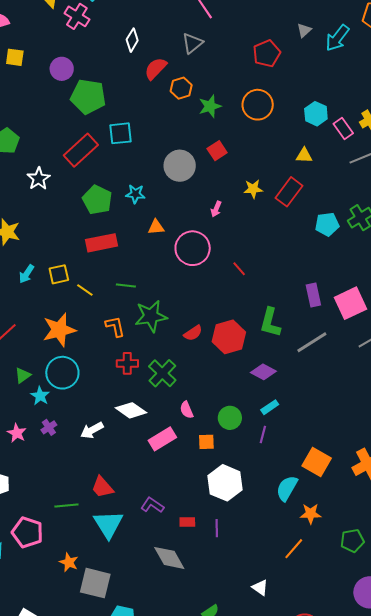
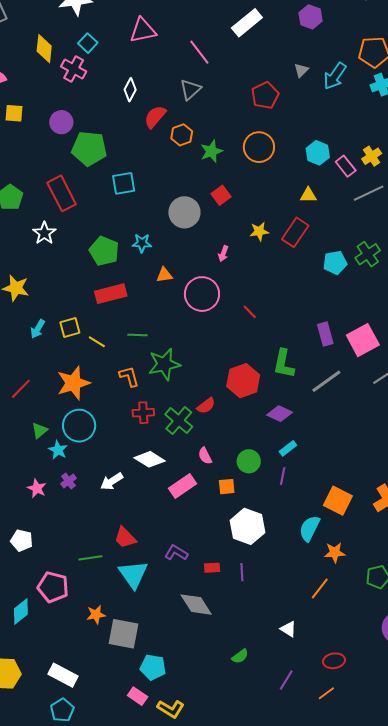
red rectangle: (81, 150) -> (62, 193), moved, turned -72
red semicircle: (193, 333) -> (206, 406), moved
orange star: (69, 562) -> (96, 615), turned -30

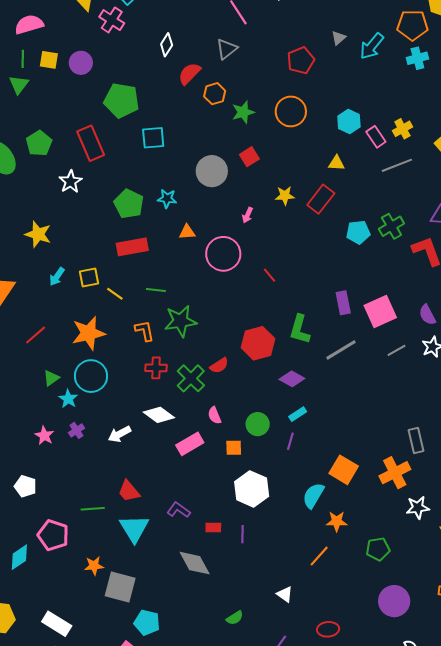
purple circle: (61, 122) -> (81, 63), moved

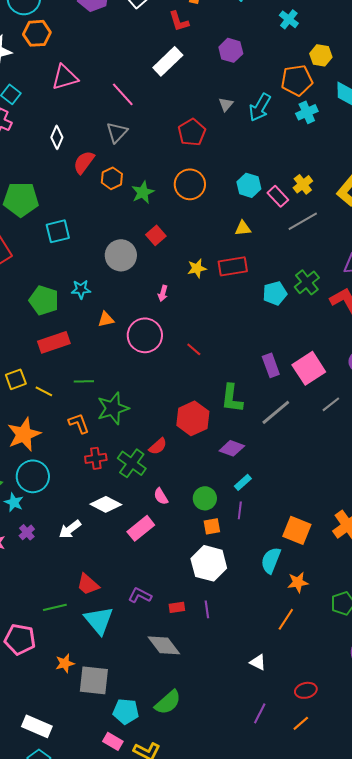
red rectangle: (321, 199) -> (233, 266), turned 52
orange square: (234, 448) -> (212, 526), moved
green semicircle: (235, 618) -> (168, 702), moved, size x1.6

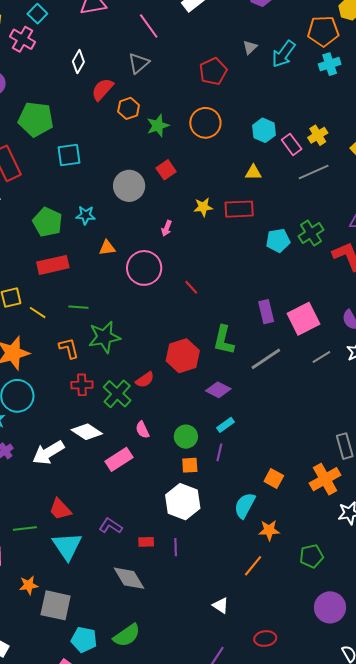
white arrow: (70, 529) -> (48, 453), size x1.4
orange square: (297, 530) -> (274, 478), size x0.7

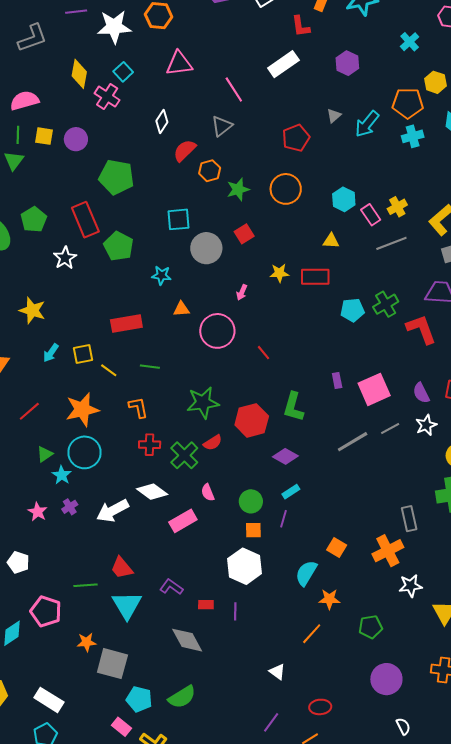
cyan square: (69, 155) -> (179, 219), moved
green pentagon: (48, 222) -> (119, 246), moved
purple rectangle: (266, 312) -> (337, 381), size x0.7
green star: (104, 337) -> (203, 403), moved
gray line: (266, 359) -> (353, 442), moved

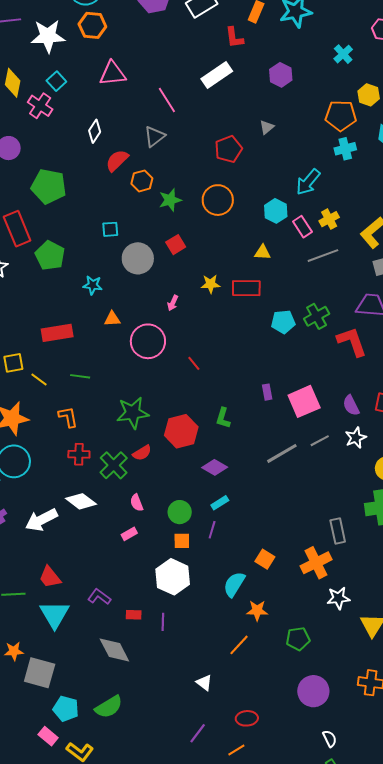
cyan arrow: (367, 124) -> (308, 182), moved
cyan square: (179, 219) -> (110, 229), size x0.7
green L-shape: (293, 407) -> (223, 418), size x0.7
pink rectangle: (183, 521) -> (129, 534), moved, size x0.6

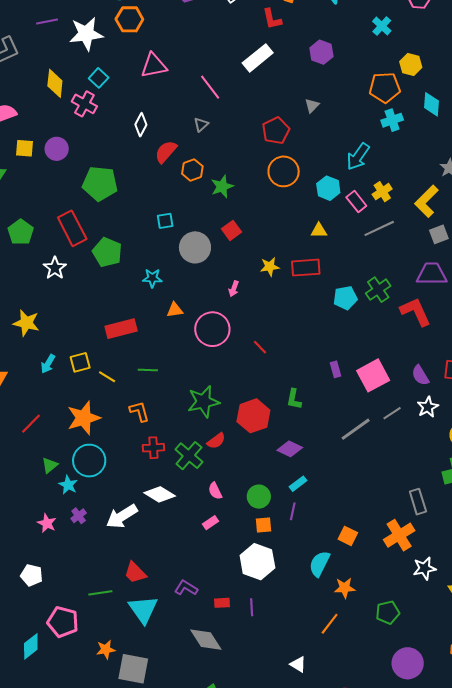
gray triangle: (155, 136) -> (201, 125), size x0.7
orange circle: (218, 200) -> (284, 171), moved

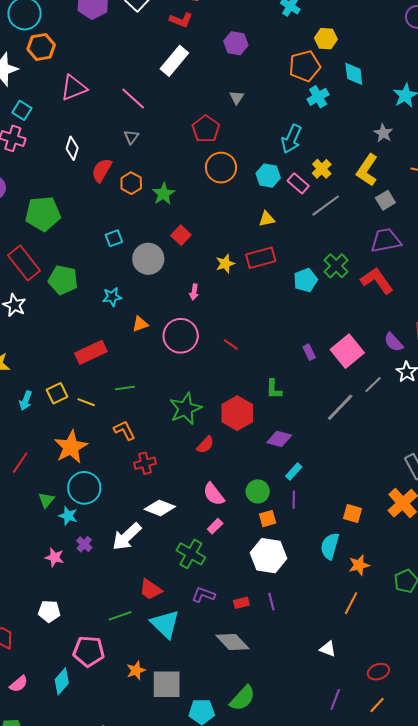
red L-shape: (272, 19) -> (181, 20), turned -45
green cross: (189, 456) -> (191, 554), moved
pink semicircle: (215, 491) -> (214, 494), size x1.4

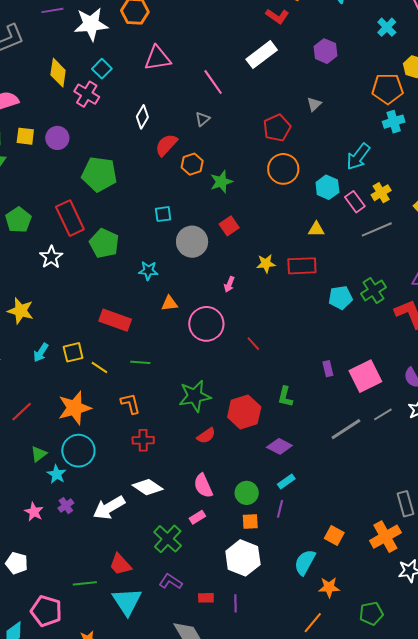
red rectangle: (91, 352) -> (115, 320), turned 32

